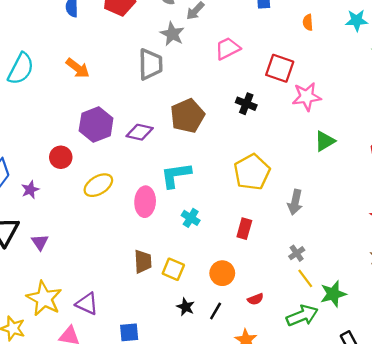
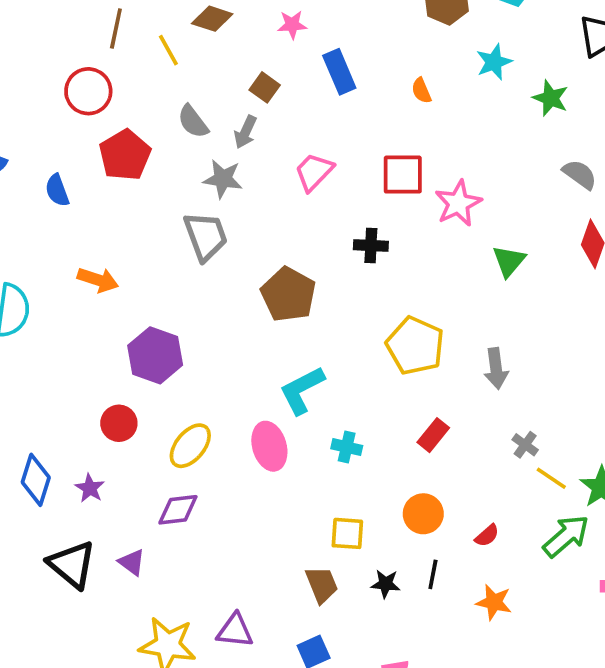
purple diamond: (140, 132) -> (178, 510), moved
red rectangle: (244, 229) -> (433, 435), turned 42
brown trapezoid: (143, 262) -> (322, 585), moved

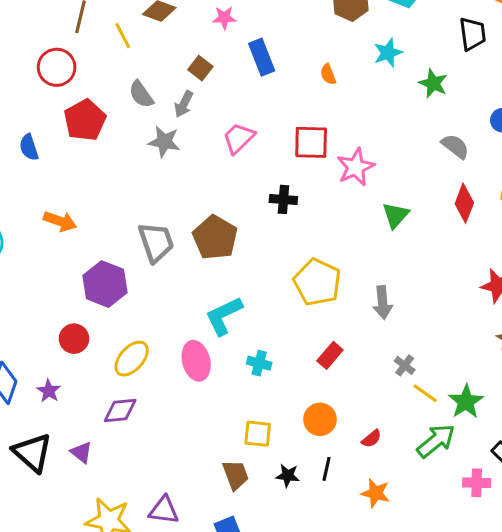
gray trapezoid: (206, 236) -> (156, 242), moved

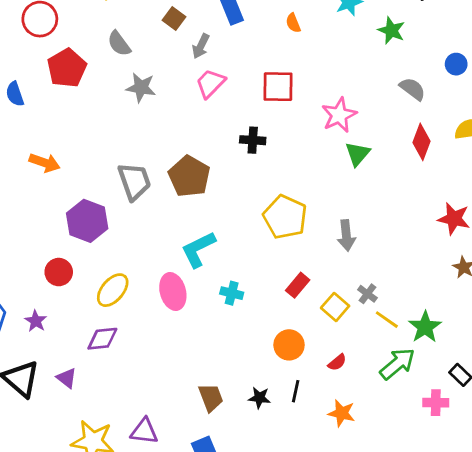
gray arrow: (184, 104) -> (201, 46), moved
pink star: (356, 167) -> (339, 115), moved
yellow square: (258, 434) -> (335, 307), moved, turned 36

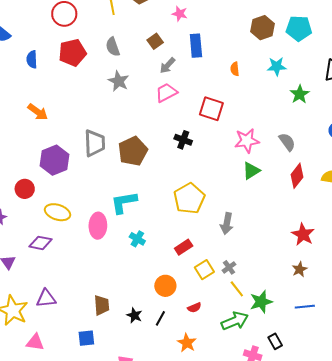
gray semicircle: (413, 89) -> (287, 142), moved
yellow ellipse: (113, 290) -> (57, 212), turned 50
purple triangle: (144, 431) -> (46, 298), moved, turned -30

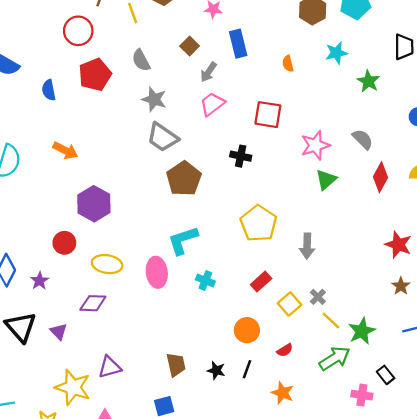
gray trapezoid: (95, 143) -> (162, 137), moved, turned 136

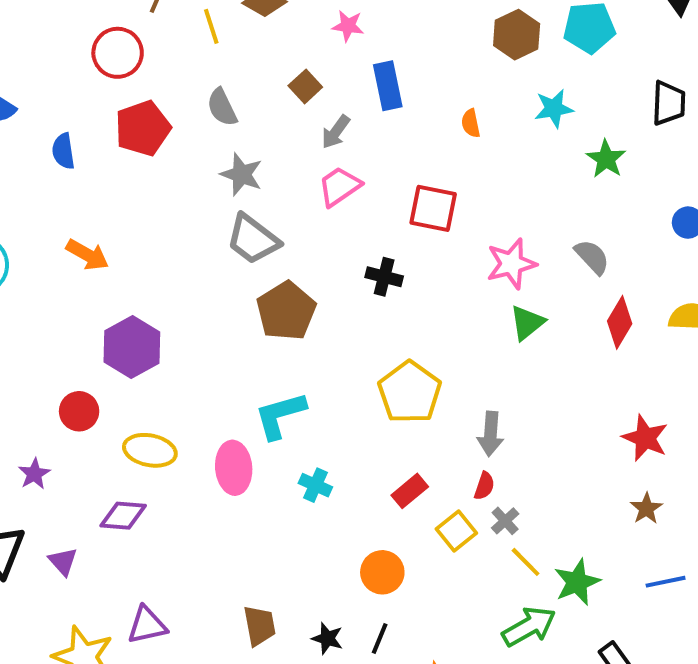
red semicircle: (285, 350) -> (484, 486), moved, turned -42

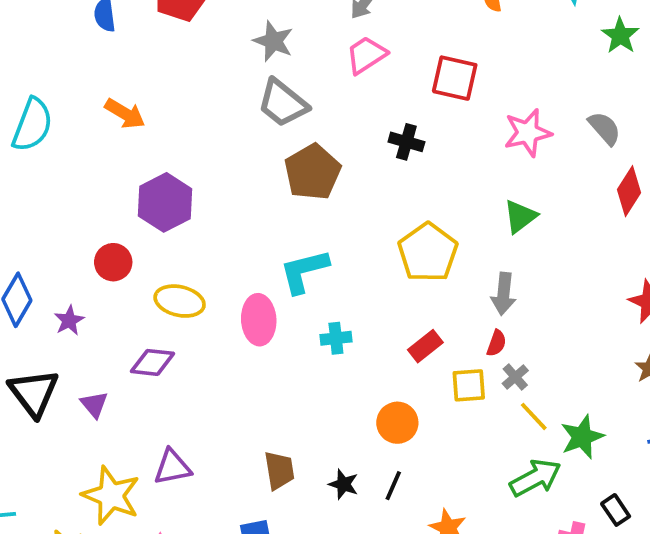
green triangle: (527, 323) -> (520, 216), moved
cyan cross: (315, 485) -> (336, 338), turned -32
yellow square: (456, 531) -> (469, 385), turned 33

